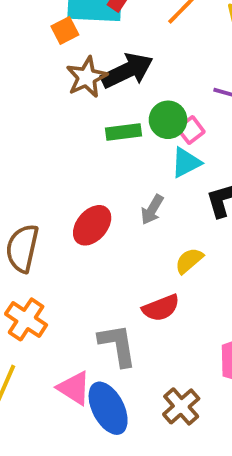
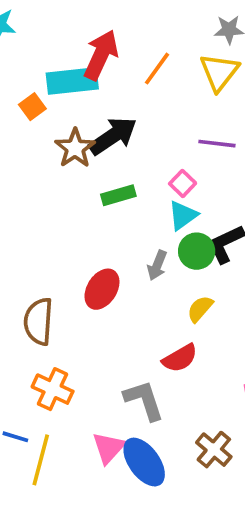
orange square: (65, 30) -> (32, 107), moved
green circle: (168, 120) -> (197, 251), moved
pink triangle: (74, 388) -> (109, 448), turned 48

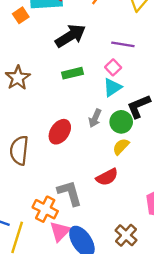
purple line: (217, 144) -> (123, 44), moved
brown star: (75, 148) -> (18, 78), moved
green circle: (197, 251) -> (121, 122), moved
orange cross: (53, 389) -> (45, 209), moved
gray L-shape: (144, 400) -> (70, 193), moved

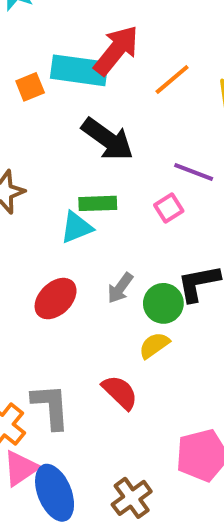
black arrow: (71, 36) -> (108, 139), turned 56
cyan triangle: (112, 87) -> (76, 227), moved
red semicircle: (107, 177) -> (120, 392), turned -120

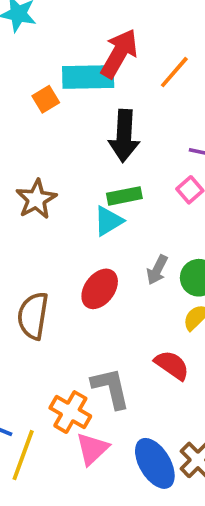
black arrow: (108, 139) -> (124, 136), turned 66
blue ellipse: (55, 493) -> (155, 463), moved

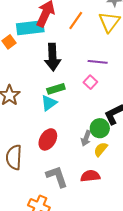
gray arrow: (157, 270) -> (86, 138), moved
red semicircle: (172, 365) -> (90, 176), turned -36
gray L-shape: (111, 388) -> (57, 177), moved

